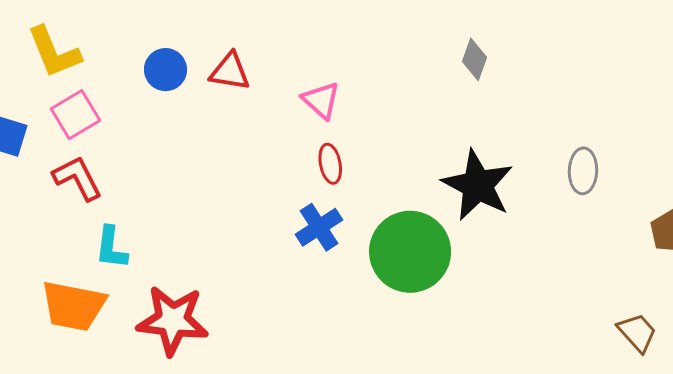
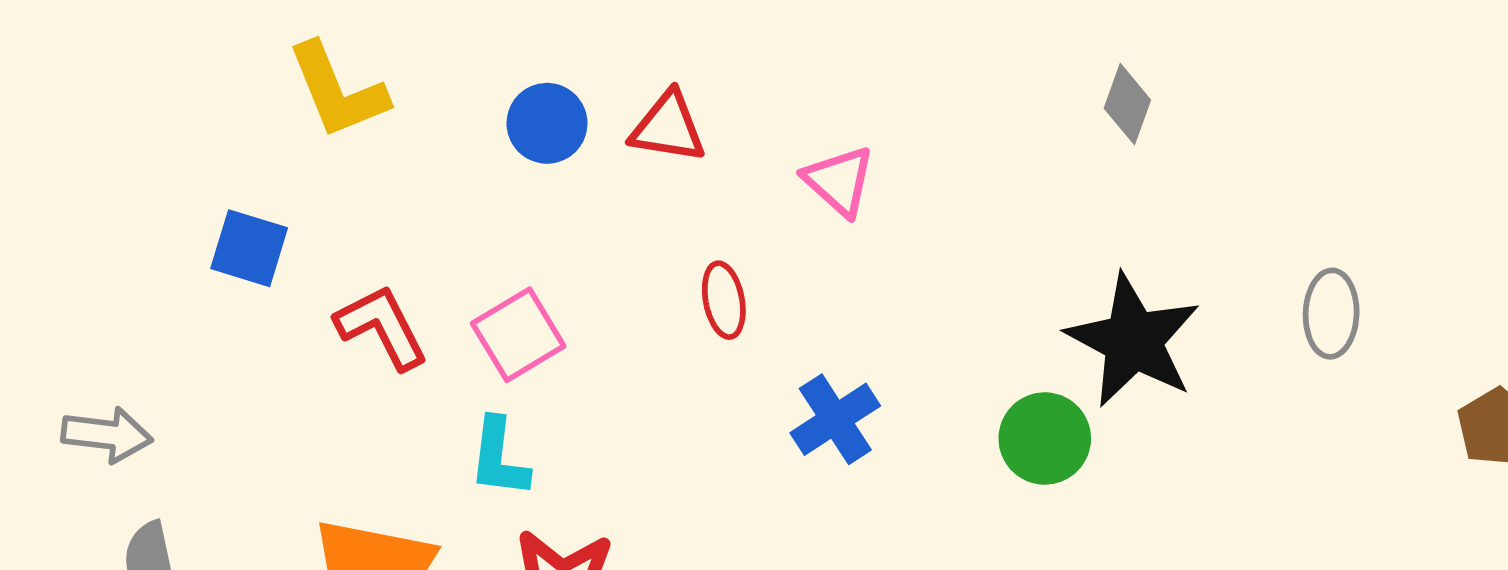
pink square: (75, 115) -> (518, 335), moved
red ellipse: (330, 164) -> (724, 300), moved
cyan L-shape: (111, 248) -> (499, 458), moved
green circle: (410, 252) -> (1045, 438), moved, size x0.6

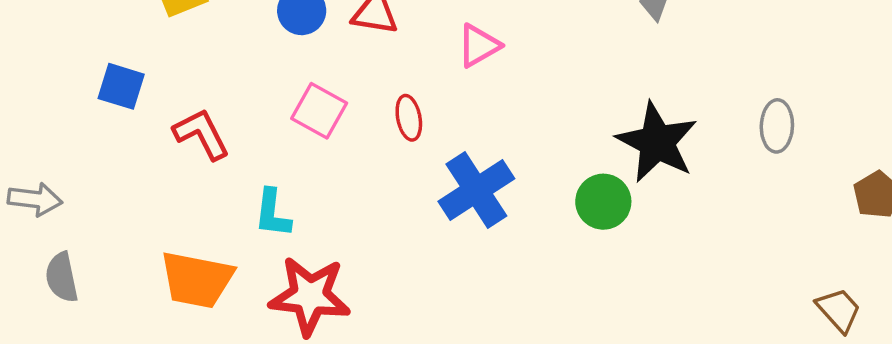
pink triangle: (839, 181) -> (479, 46), turned 48
pink square: (518, 335) -> (319, 111), moved, turned -30
blue cross: (835, 419) -> (476, 190), size x1.4

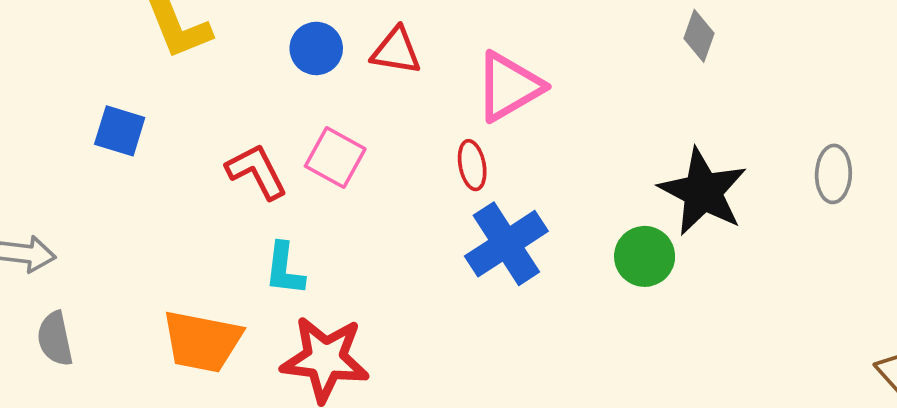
pink triangle: (479, 46) -> (509, 87), size x1.5
red ellipse: (409, 118) -> (472, 165), moved
red L-shape: (201, 134) -> (257, 171), moved

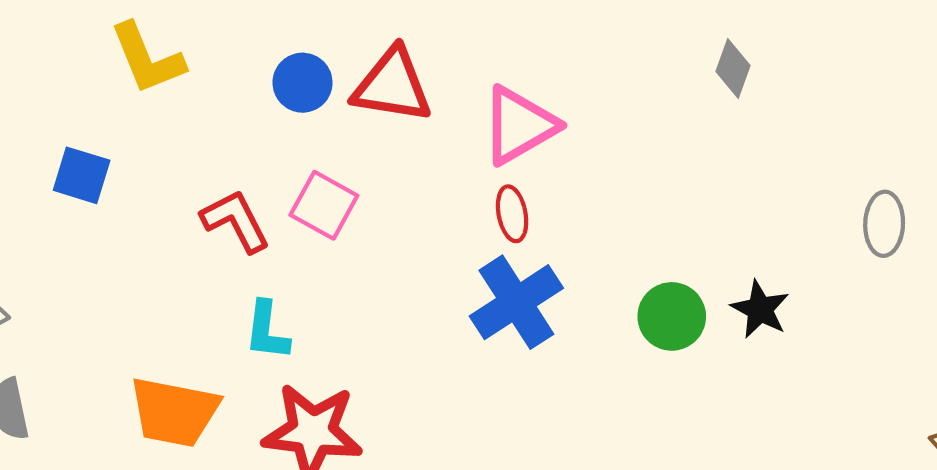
red triangle: (396, 51) -> (392, 86), size x1.4
red ellipse: (472, 165) -> (512, 214), moved
black star: (703, 192) -> (760, 309), moved, size x0.6

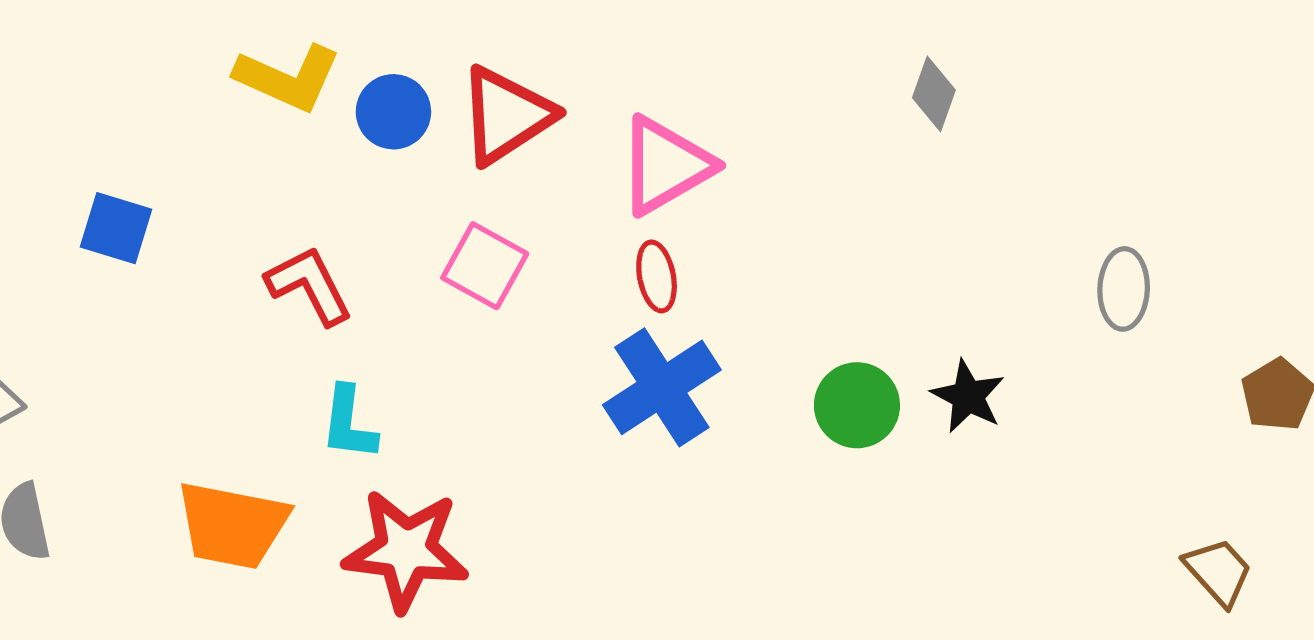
yellow L-shape: (147, 58) -> (288, 78), moved, turned -44
red triangle: (392, 86) -> (506, 115), turned -42
pink square: (324, 205) -> (485, 266), moved

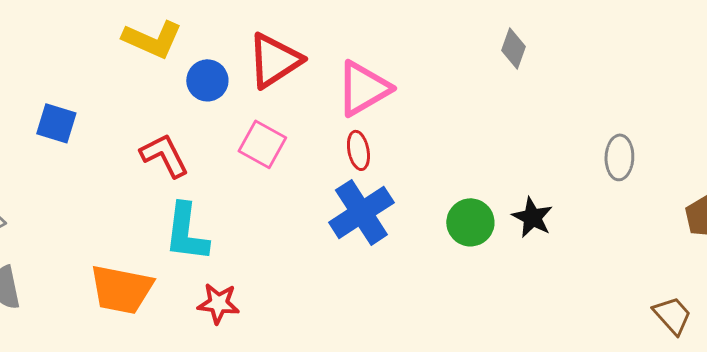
blue circle: (393, 112) -> (207, 80), moved
cyan L-shape: (349, 423) -> (186, 232), size x1.4
red star: (406, 550) -> (218, 303), size x0.6

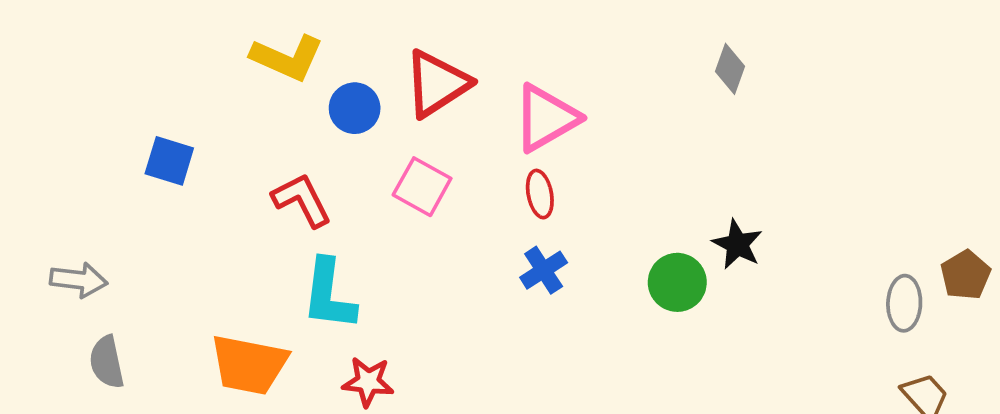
gray ellipse: (619, 157) -> (904, 303), moved
blue cross: (361, 212) -> (544, 270), size x0.6
black star: (532, 217) -> (737, 244), moved

